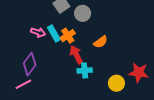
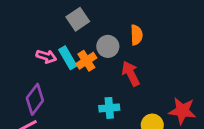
gray circle: (83, 13) -> (108, 46), moved
orange semicircle: (101, 42) -> (136, 35), moved, turned -56
red arrow: (76, 55) -> (131, 74), moved

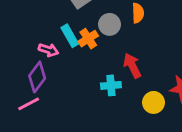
pink arrow: (46, 56) -> (48, 50), moved
red arrow: (131, 74) -> (132, 66), moved

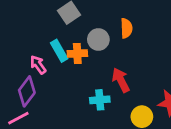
orange cross: (88, 39) -> (77, 54), turned 30
pink arrow: (48, 50) -> (38, 65), turned -144

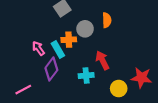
cyan rectangle: (59, 51) -> (58, 49), moved
purple diamond: (27, 91) -> (51, 69), moved

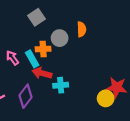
red arrow: (102, 60) -> (42, 73), moved, turned -48
purple diamond: (51, 69) -> (26, 96), moved
yellow circle: (119, 89) -> (106, 98), moved

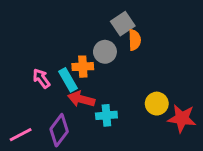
gray square: (37, 17) -> (123, 24), moved
yellow circle: (106, 98) -> (157, 104), moved

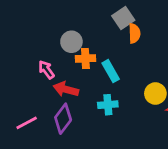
gray circle: (105, 52) -> (71, 42), moved
cyan rectangle: (68, 80) -> (111, 71), moved
red arrow: (81, 99) -> (66, 89), moved

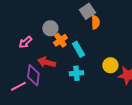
orange cross: (85, 59) -> (60, 40), turned -32
pink arrow: (46, 70) -> (25, 42), moved, turned -96
purple diamond: (63, 119) -> (33, 75), moved, turned -30

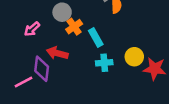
cyan cross: (76, 73) -> (104, 63), moved

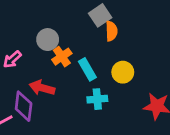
yellow circle: (134, 57) -> (123, 72), moved

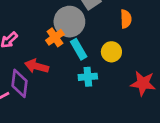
orange semicircle: (111, 31) -> (126, 19), moved
gray circle: (48, 40) -> (69, 22), moved, size x1.5

